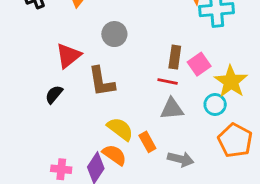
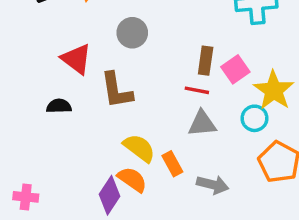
red triangle: (68, 56) -> (76, 59), turned -44
black semicircle: (54, 94) -> (59, 106), turned 48
pink cross: (61, 169) -> (26, 197), moved

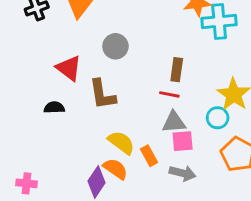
pink square: (235, 69) -> (183, 141), moved, turned 30

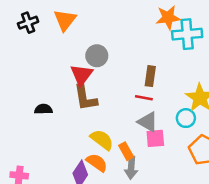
red triangle: (69, 68) -> (82, 75), moved, turned 30
gray triangle: (174, 122) -> (148, 122), turned 35
gray arrow: (183, 173) -> (131, 168), moved, turned 80

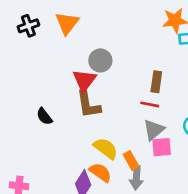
black semicircle: (43, 109) -> (44, 116), turned -126
gray triangle: (148, 122) -> (154, 130), turned 50

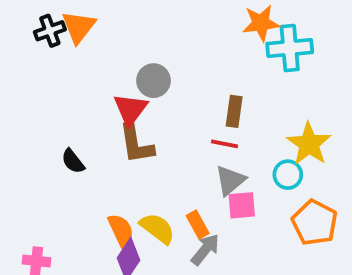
orange triangle: (67, 23) -> (79, 27), moved
yellow semicircle: (106, 148) -> (157, 228), moved
orange semicircle: (100, 172) -> (121, 230), moved, turned 30
gray arrow: (136, 178) -> (205, 249), turned -145

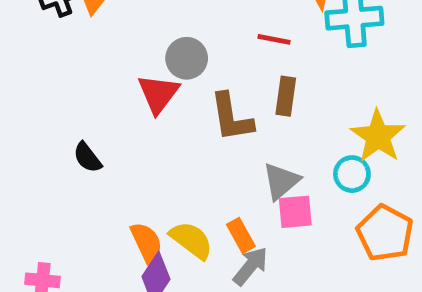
brown L-shape: (136, 144) -> (232, 117), moved
red line: (224, 144) -> (274, 39), moved

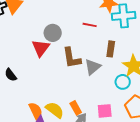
brown rectangle: (286, 96) -> (111, 49), moved
gray triangle: (281, 181) -> (93, 67), moved
pink square: (295, 212) -> (105, 111), moved

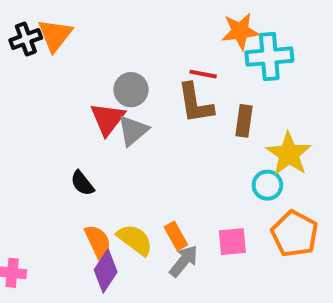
brown L-shape: (72, 58) -> (195, 103), moved
gray triangle: (93, 67) -> (133, 131), moved
black semicircle: (11, 75) -> (82, 183), moved

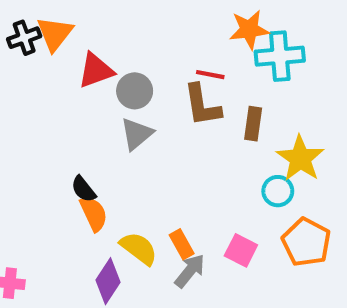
red triangle: (108, 119) -> (96, 70), moved, turned 33
orange semicircle: (98, 242) -> (94, 214), moved
pink square: (232, 242) -> (241, 250), turned 32

